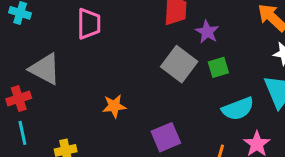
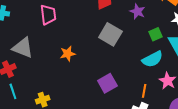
purple star: (207, 32) -> (137, 11), moved
green square: (218, 67) -> (156, 34), moved
orange star: (114, 106) -> (68, 54), moved

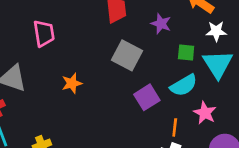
green square: (156, 34) -> (186, 52), turned 32
purple square: (107, 83) -> (147, 97), moved

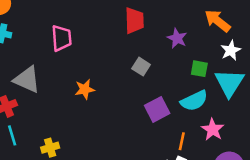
white star: (216, 31) -> (231, 50), turned -30
gray square: (127, 55) -> (141, 67), size x0.6

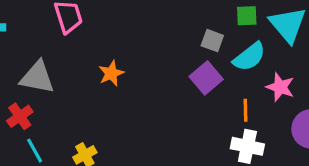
gray square: (141, 67) -> (212, 41), moved

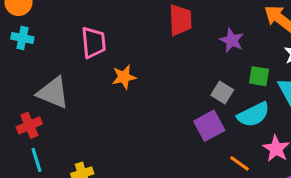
orange star: (111, 73) -> (124, 77), moved
orange line: (246, 110) -> (240, 163), turned -65

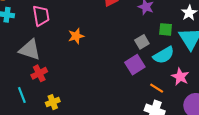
pink trapezoid: (94, 42) -> (41, 16), moved
gray square: (222, 92) -> (142, 42), turned 32
red cross: (29, 125) -> (39, 73), moved

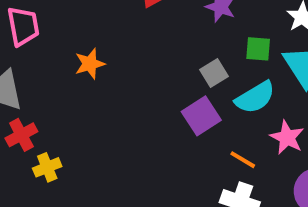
yellow cross: (53, 102) -> (47, 167), moved

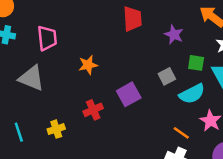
purple square: (201, 116) -> (129, 94), moved
red cross: (21, 135) -> (93, 110), moved

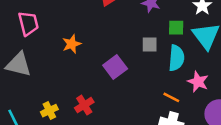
gray square: (167, 76) -> (150, 44), turned 35
cyan semicircle: (192, 94) -> (176, 58), turned -50
red cross: (93, 110) -> (84, 105), moved

